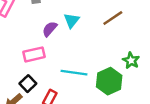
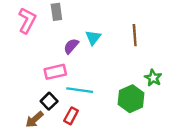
brown line: (113, 18) -> (135, 35), turned -60
cyan line: (74, 73) -> (80, 90), moved

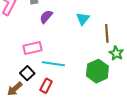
brown line: (135, 35) -> (107, 33), moved
cyan triangle: (93, 38) -> (83, 19), moved
purple semicircle: (71, 46) -> (46, 17), moved

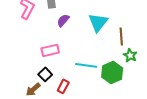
cyan triangle: (83, 19) -> (98, 22), size x1.5
cyan line: (53, 64) -> (86, 65), moved

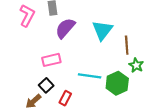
purple semicircle: (63, 20) -> (65, 28), size x1.5

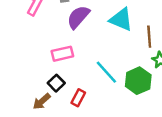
cyan triangle: (102, 30) -> (121, 19), turned -45
cyan line: (90, 76) -> (106, 72), turned 40

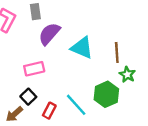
cyan triangle: (121, 19) -> (82, 48), moved
cyan line: (106, 72) -> (76, 105), moved

